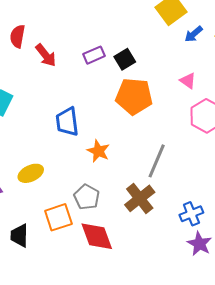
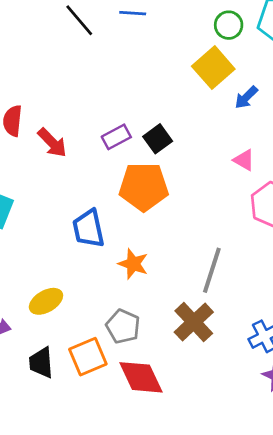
orange pentagon: (134, 96) -> (144, 187), moved
black trapezoid: (19, 235) -> (41, 363), moved

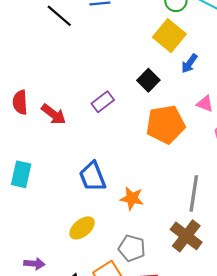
blue arrow: (246, 97) -> (189, 63), moved
black square: (158, 139) -> (148, 80), moved
orange pentagon: (144, 187) -> (165, 124), moved
yellow ellipse: (46, 301) -> (82, 228), moved

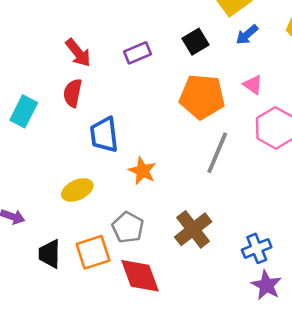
red semicircle: (20, 102) -> (73, 93), moved
gray line: (194, 193) -> (217, 153), moved

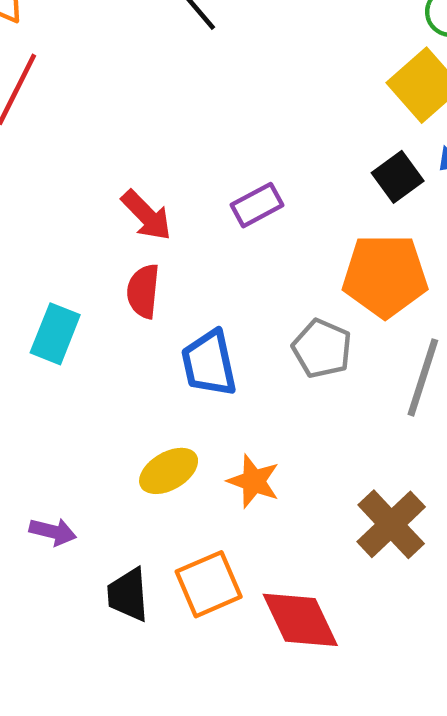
black square: (196, 42) -> (398, 177), moved
orange star: (142, 171) -> (254, 481), moved
gray pentagon: (128, 227) -> (322, 349), moved

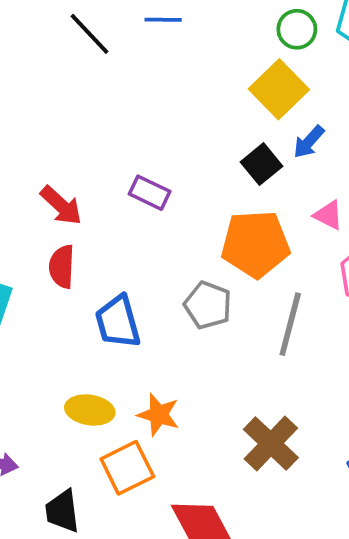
purple rectangle: (257, 205) -> (150, 193), turned 57
yellow ellipse: (169, 471) -> (90, 410), turned 42
orange square: (209, 584) -> (127, 468), moved

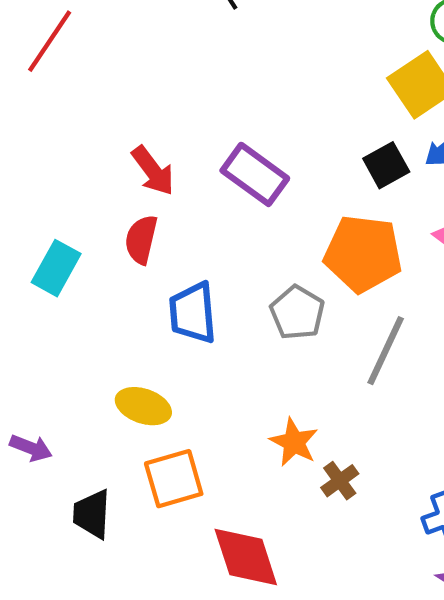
purple rectangle: (150, 193) -> (255, 174), size x1.4
orange star: (159, 415) -> (294, 442), moved
brown cross: (271, 443) -> (340, 481), size x0.6

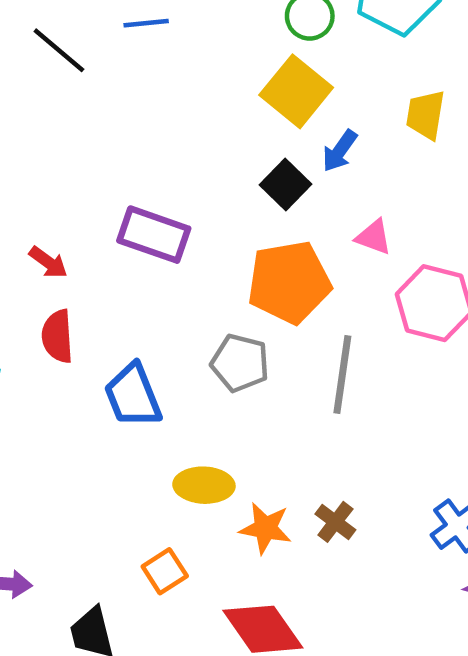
red arrow: (153, 171) -> (48, 262), size x0.7
yellow ellipse: (143, 406) -> (204, 485), moved
orange star: (294, 442) -> (266, 528), moved
orange square: (174, 479) -> (165, 571), size x0.7

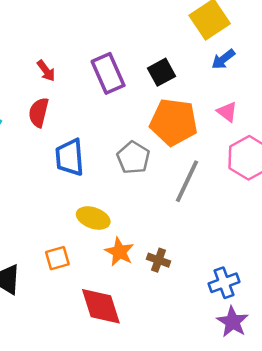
black square: (285, 184) -> (162, 72), moved
purple rectangle: (154, 235) -> (108, 73), turned 30
brown cross: (335, 522) -> (158, 260), turned -35

